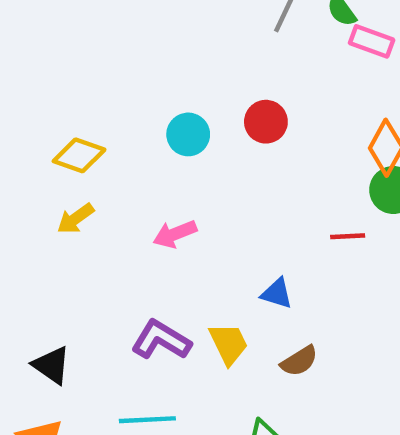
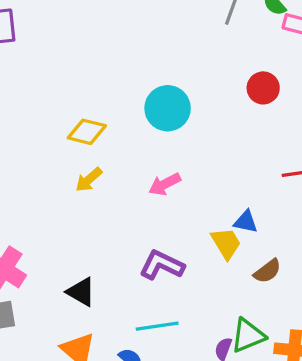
red circle: (266, 122) -> (263, 88), moved
cyan circle: (188, 134) -> (168, 108), size x1.4
yellow trapezoid: (229, 344) -> (226, 243), moved

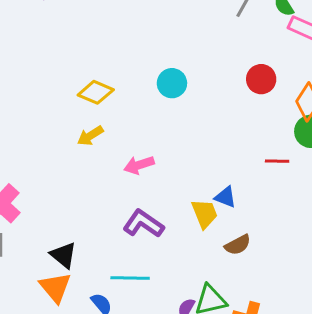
cyan circle: (168, 108) -> (172, 83), size x0.7
pink arrow: (165, 184) -> (139, 165), moved
black triangle: (81, 292) -> (63, 255), moved

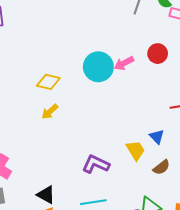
cyan circle: (172, 83) -> (98, 67), size x1.5
pink arrow: (139, 165) -> (124, 63), moved
blue triangle: (225, 197) -> (157, 137), moved, turned 35

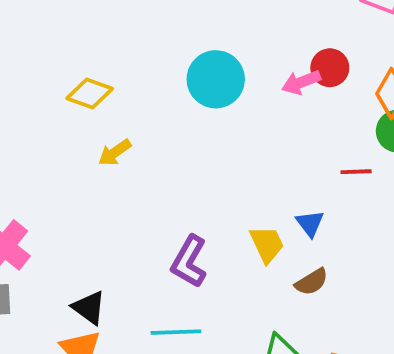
pink arrow: (124, 63) -> (301, 82), moved
yellow diamond: (48, 82) -> (90, 94), moved
purple L-shape: (96, 164) -> (189, 261), turned -92

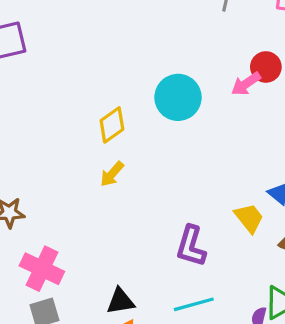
yellow diamond: (90, 94) -> (112, 125), moved, turned -42
black triangle: (89, 308) -> (121, 301), turned -32

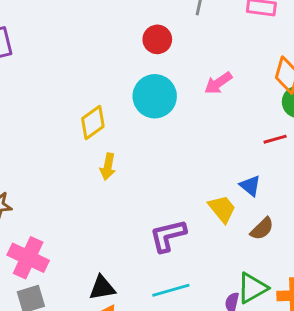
red circle: (266, 67) -> (157, 39), moved
yellow arrow: (112, 174) -> (108, 167), moved, turned -30
purple L-shape: (191, 246) -> (168, 236), turned 60

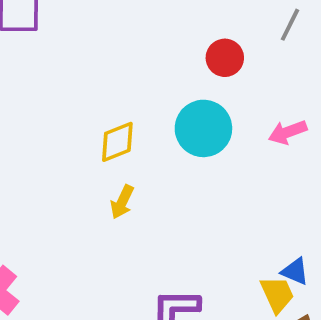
blue triangle: (250, 186) -> (295, 271), turned -30
yellow trapezoid: (222, 209) -> (277, 294), moved

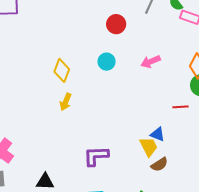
cyan circle: (203, 128) -> (107, 62), size x0.6
yellow diamond: (117, 142) -> (62, 70), turned -45

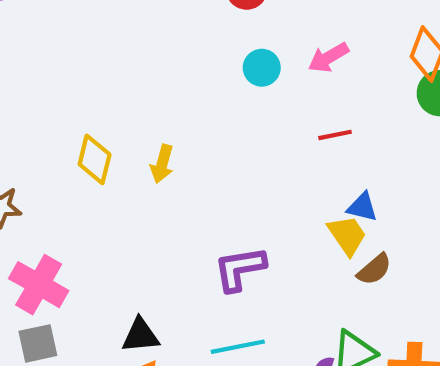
cyan circle: (107, 62) -> (262, 68), moved
yellow diamond: (62, 70) -> (95, 159), moved
red line: (181, 107) -> (335, 135), moved

